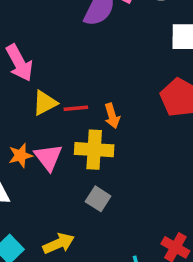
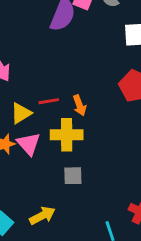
yellow triangle: (45, 103) -> (21, 113), moved
gray square: (98, 199) -> (73, 176), turned -30

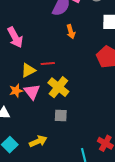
orange arrow: (80, 105) -> (71, 32), moved
yellow cross: (67, 135) -> (58, 87), turned 35

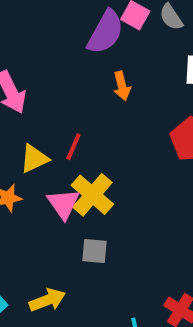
red line: (48, 63) -> (73, 147), turned -64
pink triangle: (32, 92) -> (63, 204), moved

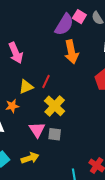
orange arrow: (122, 86) -> (71, 52), size x1.6
pink triangle: (63, 204) -> (37, 130), moved

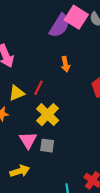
pink square: (79, 17) -> (76, 17), size x1.5
orange arrow: (71, 52) -> (66, 64), moved, size x0.6

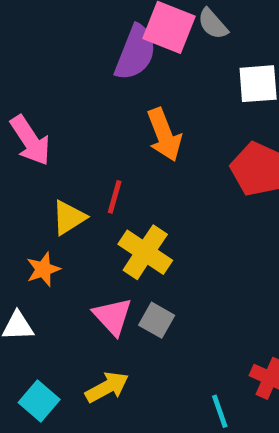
orange arrow: (66, 64) -> (164, 135), size x1.5
gray square: (47, 146) -> (157, 320), turned 32

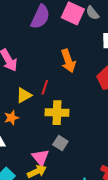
purple semicircle: (135, 53) -> (40, 17), moved
yellow cross: (145, 252) -> (57, 113), turned -35
pink triangle: (113, 316) -> (40, 158), moved

